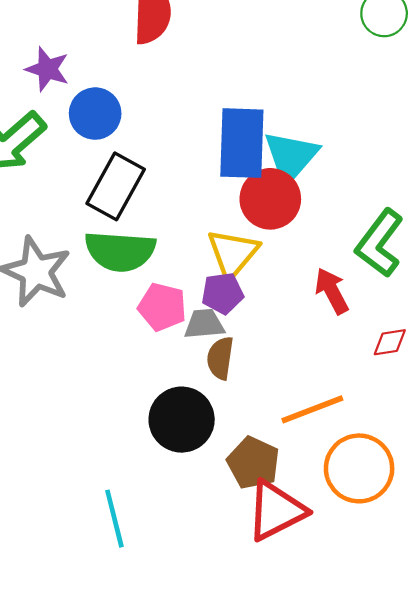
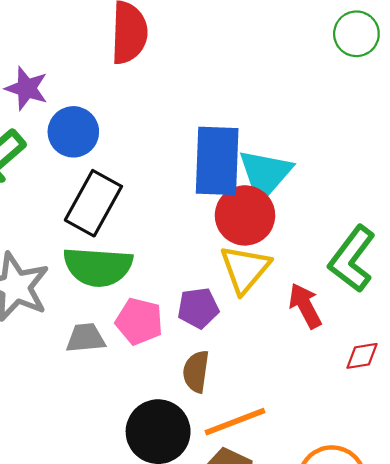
yellow triangle: (233, 253) -> (245, 269), moved
gray trapezoid: (204, 324) -> (86, 338), moved
orange line: (312, 409) -> (235, 422), moved

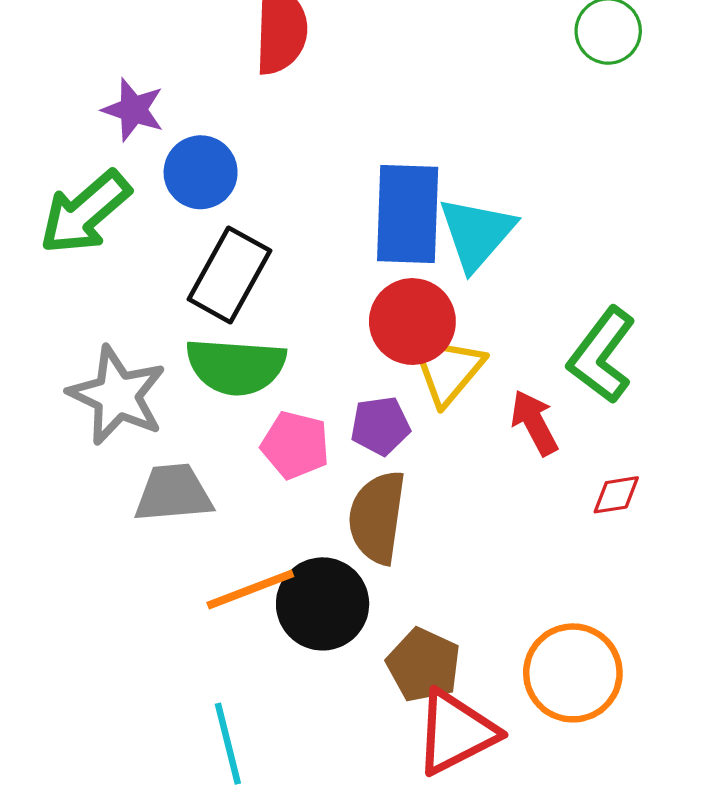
red circle: (245, 215) -> (412, 322), moved
gray trapezoid: (86, 338) -> (173, 493), moved, size x1.4
brown semicircle: (196, 371) -> (377, 517), size x1.5
orange line: (235, 422) -> (250, 589), moved

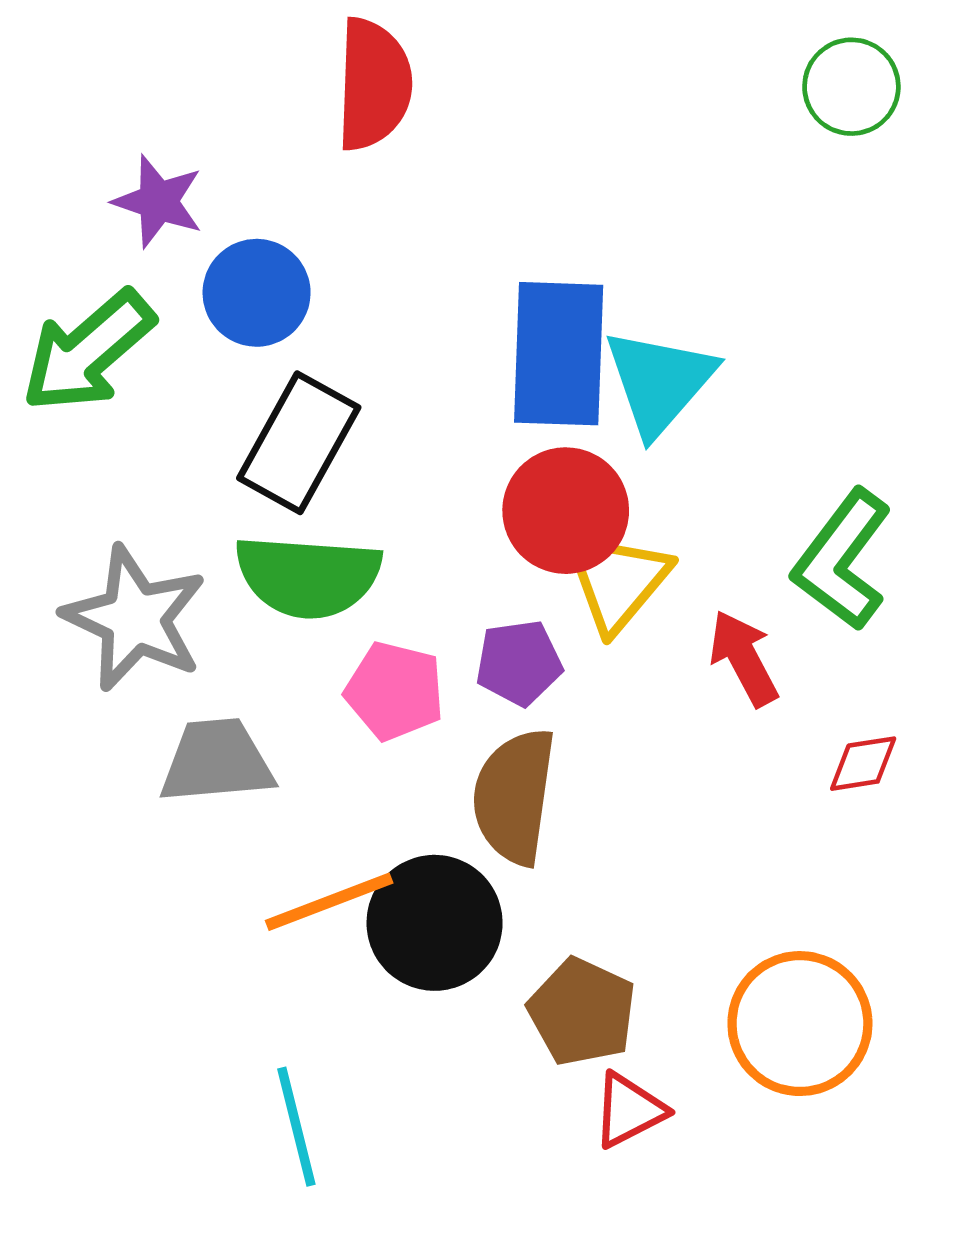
red triangle: (456, 732) -> (629, 1110), size x0.6

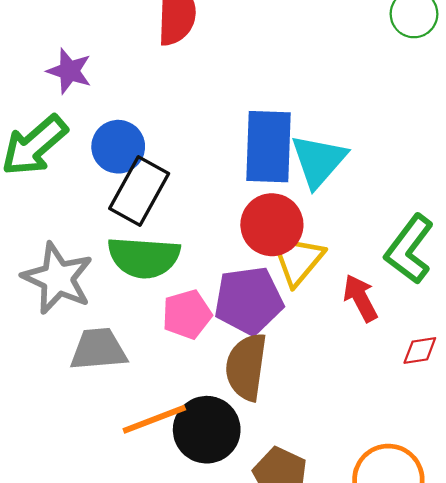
blue circle: (257, 293) -> (118, 147), moved
purple pentagon: (519, 663) -> (249, 300), size x1.6
pink pentagon: (395, 691) -> (187, 314), turned -30

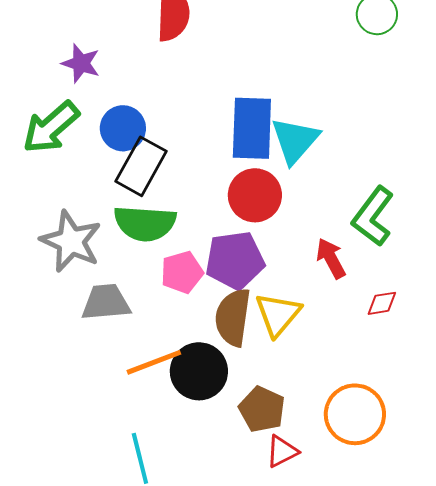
yellow triangle: (298, 260) -> (278, 314), moved

